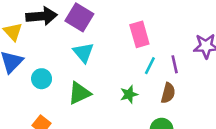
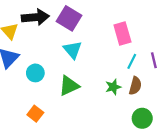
brown semicircle: (168, 93) -> (135, 86), moved

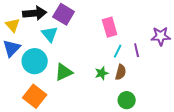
cyan triangle: (72, 50) -> (50, 34), moved
cyan circle: (35, 73) -> (35, 61), size x1.6
orange square: (35, 114) -> (35, 96), size x1.6

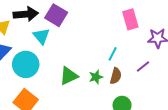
pink rectangle: (110, 27) -> (130, 19), moved
purple line: (137, 50) -> (143, 67), moved, turned 64
green triangle: (64, 72) -> (69, 76), moved

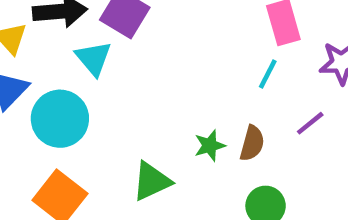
cyan line: (113, 54) -> (268, 74), moved
green triangle: (69, 76) -> (152, 181), moved

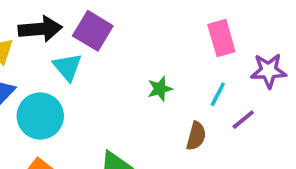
cyan line: (268, 74) -> (218, 94), moved
green star: (210, 146) -> (160, 89), moved

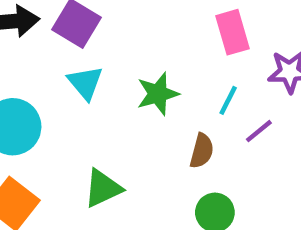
cyan triangle: (67, 67) -> (85, 83), moved
green star: (160, 89) -> (158, 94), size x1.4

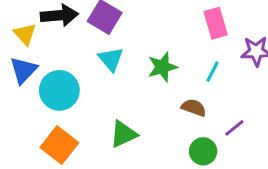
purple line: (259, 131) -> (234, 128), moved
brown semicircle: (202, 151) -> (194, 108), turned -85

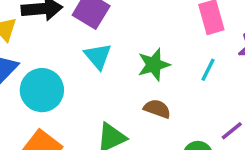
brown semicircle: (194, 108) -> (157, 109), moved

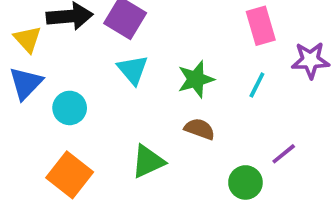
cyan circle: (42, 90) -> (70, 108), size x0.7

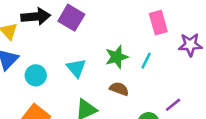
cyan triangle: (133, 70) -> (76, 68), moved
cyan line: (257, 85) -> (146, 61), moved

